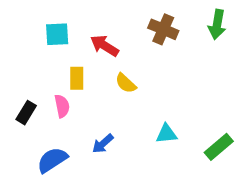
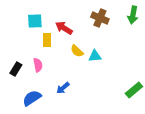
yellow rectangle: (77, 78) -> (47, 40), moved
cyan triangle: (167, 134) -> (95, 56), moved

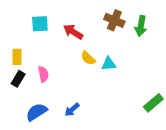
green arrow: (133, 15) -> (141, 26), moved
yellow rectangle: (47, 40) -> (17, 57), moved
blue arrow: (63, 88) -> (72, 110), moved

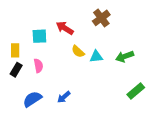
brown cross: (114, 20) -> (101, 18), turned 30
cyan square: (40, 24) -> (39, 36), moved
green arrow: (141, 26) -> (125, 56), moved, turned 60

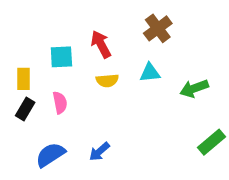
red arrow: (65, 28) -> (101, 44), turned 30
yellow semicircle: (78, 51) -> (107, 81), moved, turned -48
cyan triangle: (96, 56) -> (150, 73), moved

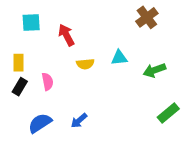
brown cross: (158, 28) -> (147, 17), moved
red arrow: (101, 44) -> (66, 35), moved
cyan square: (61, 57) -> (31, 22), moved

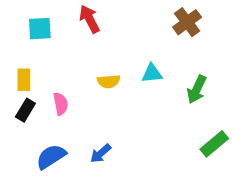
red arrow: (66, 35) -> (89, 19), moved
green arrow: (154, 70) -> (197, 89), turned -45

